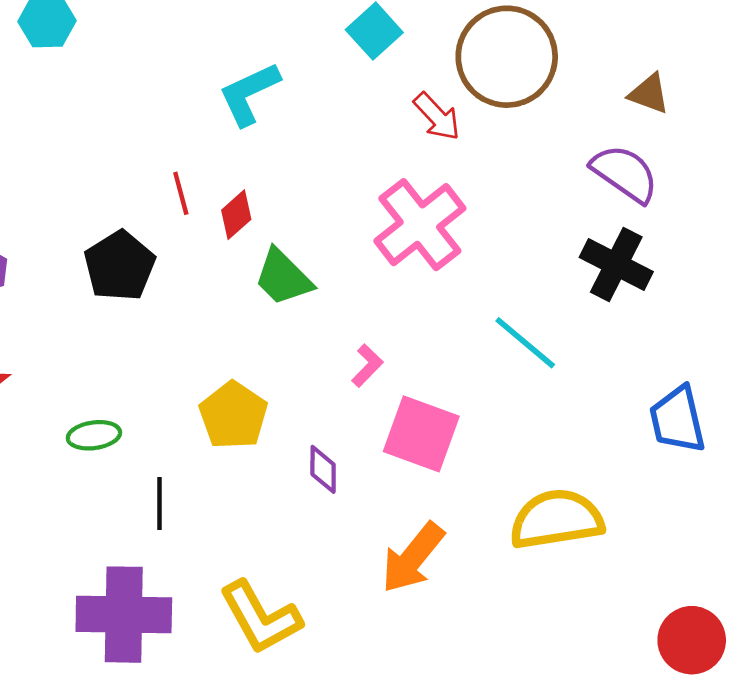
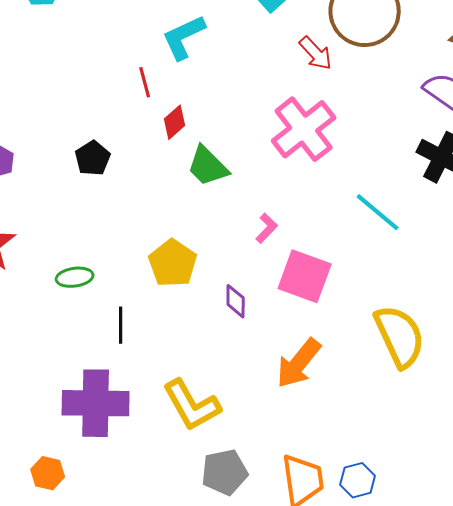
red line: (181, 193) -> (145, 82), moved
black pentagon: (120, 266) -> (93, 158), size x0.7
yellow semicircle: (556, 519) -> (400, 336), turned 74

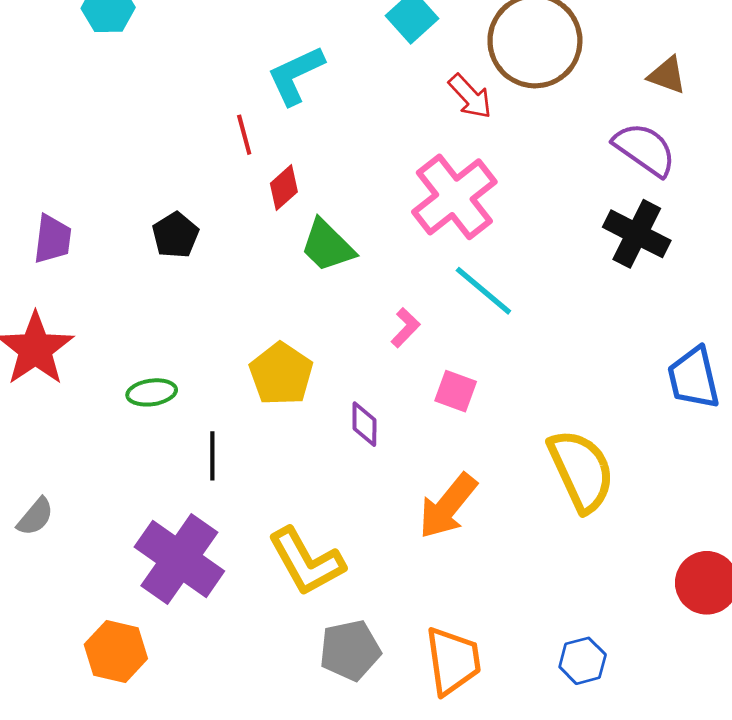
cyan line: (378, 212) -> (483, 291), moved
pink square: (305, 276) -> (456, 391), size x0.6
purple cross: (96, 403) -> (179, 559), turned 34
orange hexagon: (48, 473) -> (116, 652), size x1.4
blue hexagon: (358, 480) -> (583, 661), moved

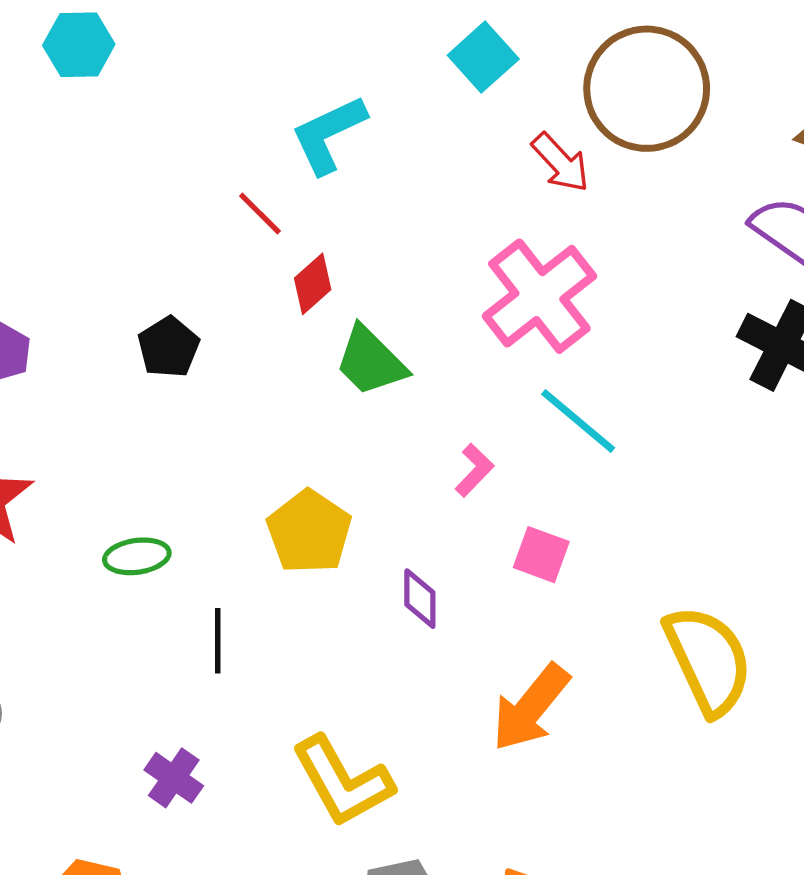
red line: (244, 135) -> (260, 214), turned -30
purple cross: (179, 559) -> (174, 778), size x0.5

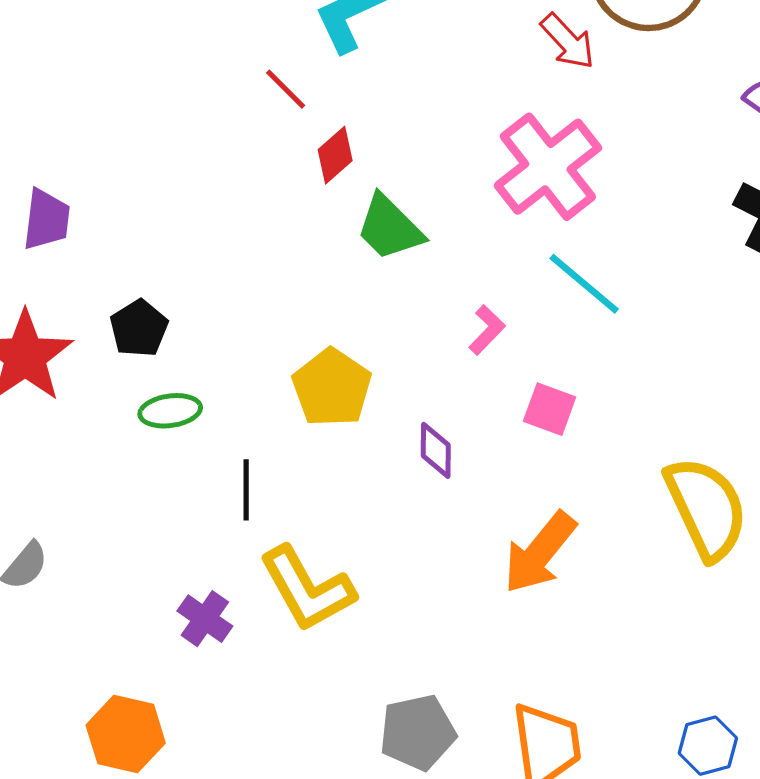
black pentagon: (168, 347) -> (139, 328), moved
yellow L-shape: (343, 781) -> (307, 589), moved

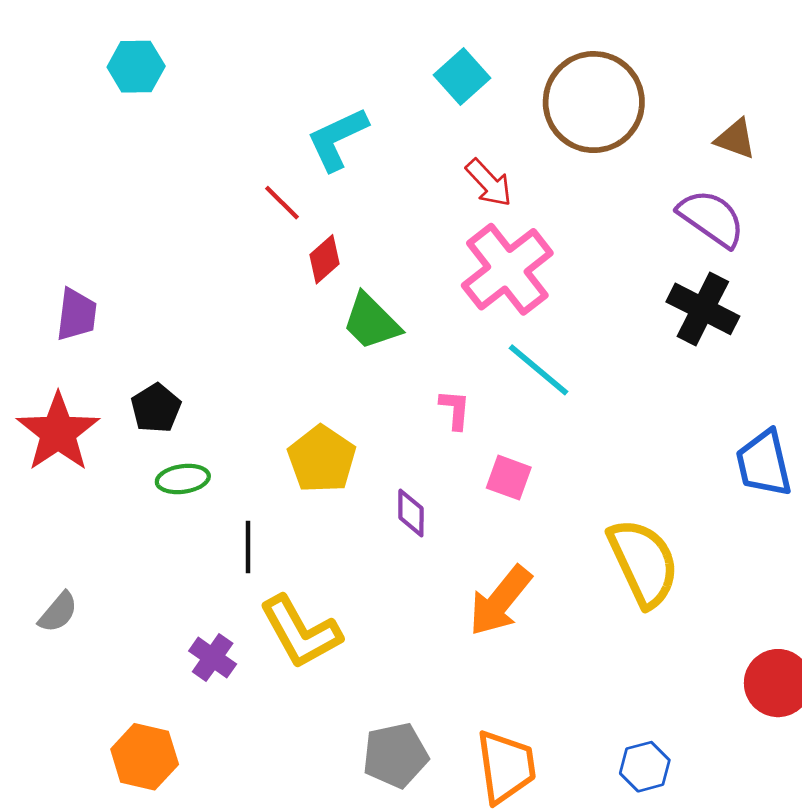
red arrow: (568, 41) -> (489, 183), moved
pink L-shape: (487, 330) -> (455, 410), turned -39

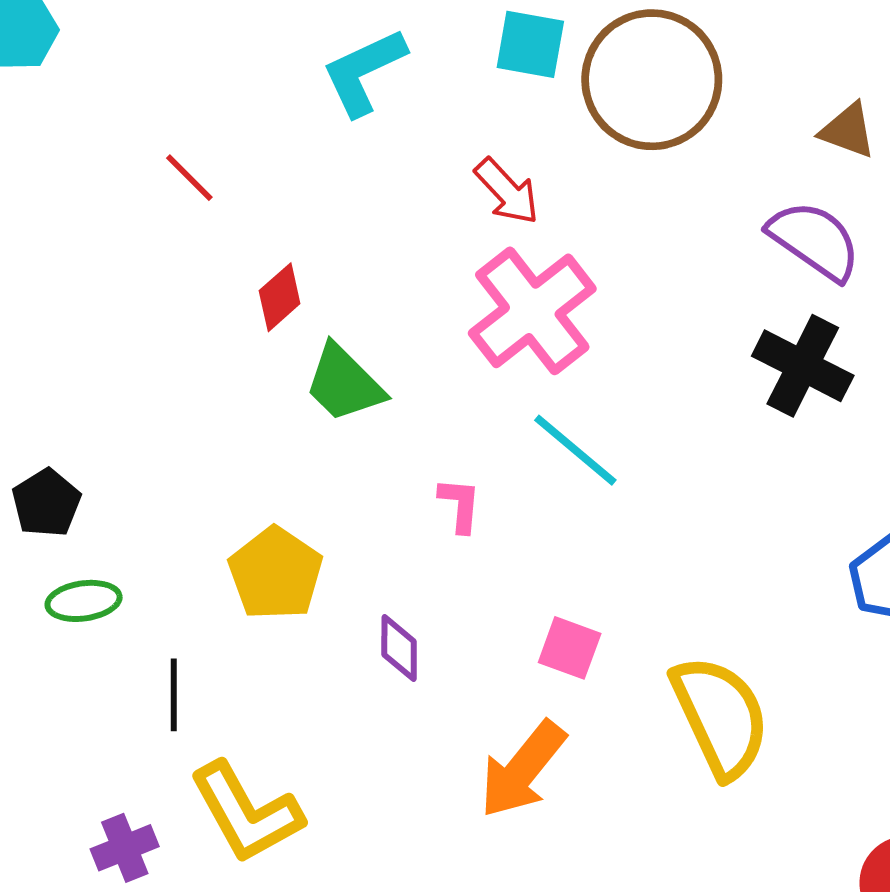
cyan square: (462, 77) -> (530, 44), moved, turned -38
cyan L-shape: (337, 139) -> (364, 72), moved
red line: (282, 203) -> (189, 178), moved
pink square: (509, 478) -> (570, 648), moved
purple cross: (213, 658) -> (125, 848), turned 33

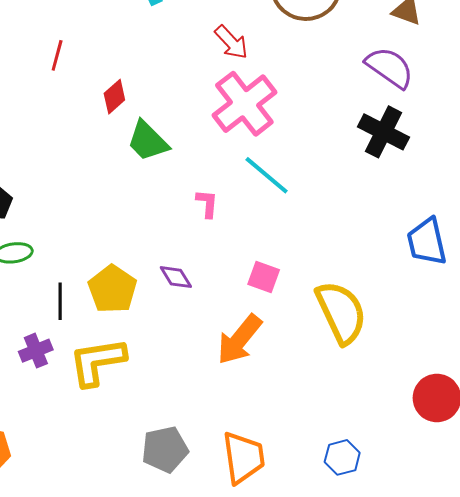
red line: (189, 178) -> (57, 55), moved, turned 60
yellow pentagon: (276, 573) -> (112, 289), moved
purple diamond: (399, 648) -> (176, 277), turned -32
yellow L-shape: (246, 813) -> (97, 362), turned 110
purple cross: (125, 848) -> (36, 351), moved

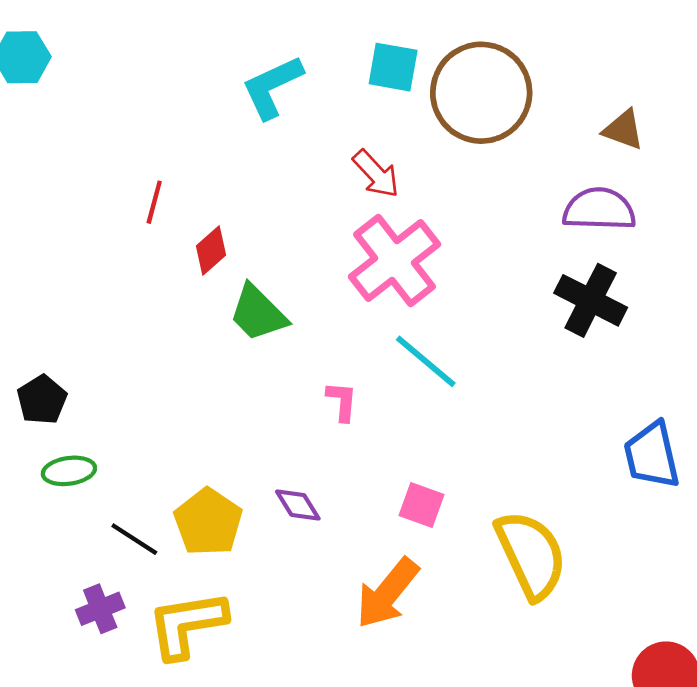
red line: (57, 55) -> (154, 202), moved
purple semicircle: (390, 67) -> (599, 209), turned -33
black line: (60, 301) -> (134, 539), turned -57

